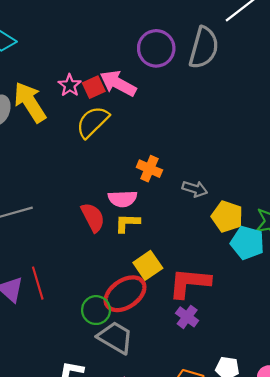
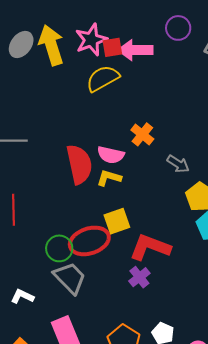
purple circle: (156, 48) -> (178, 28), size x0.7
pink arrow: (118, 83) -> (135, 50), turned -44
pink star: (70, 85) -> (91, 40), size x1.5
red semicircle: (93, 217) -> (79, 164), size x1.4

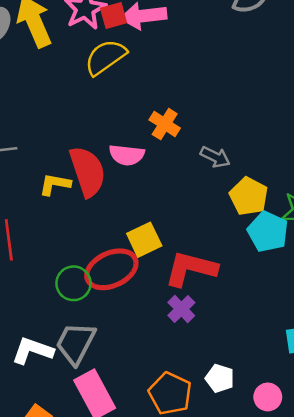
yellow L-shape: (109, 178) -> (55, 184), moved
gray trapezoid: (70, 278) -> (76, 343), moved, turned -102
white L-shape: (22, 296) -> (33, 351), size x1.4

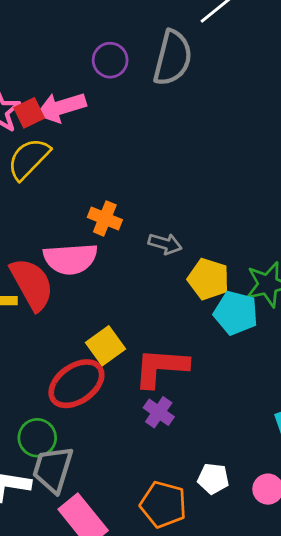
pink semicircle: (127, 155) -> (70, 259), size x1.4
green circle: (74, 283) -> (37, 438), moved

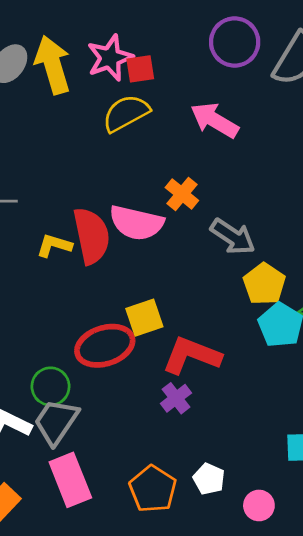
purple circle: (110, 60) -> (235, 42), size x1.4
pink arrow: (61, 107) -> (214, 120), moved, turned 30
gray arrow: (165, 244) -> (233, 237), size x1.4

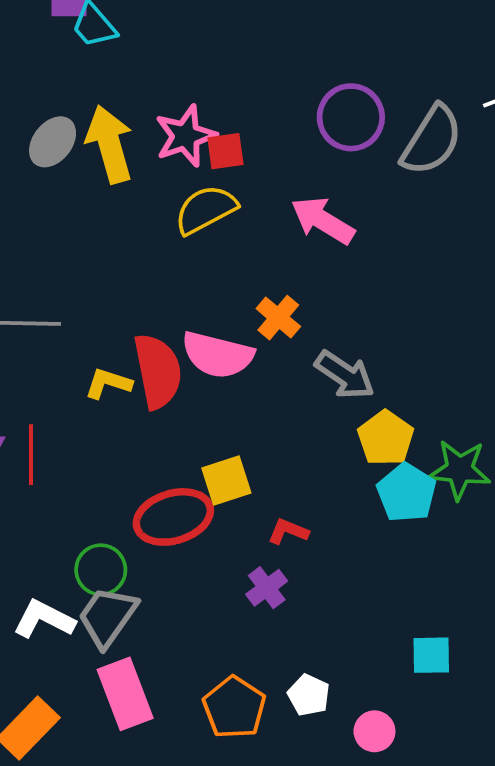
red L-shape: (192, 355) -> (288, 531), size x0.5

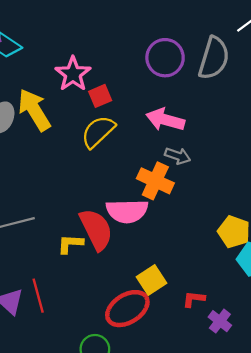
pink star: (185, 136) -> (73, 74), moved
orange cross: (278, 318) -> (155, 181), size x1.4
gray arrow: (345, 375) -> (178, 156), moved, size x0.7
purple cross: (267, 588) -> (220, 321), moved

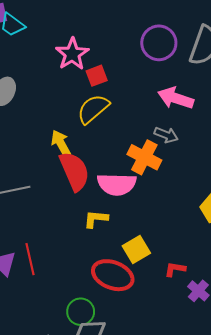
yellow arrow: (34, 110) -> (61, 143), moved, size x0.7
pink arrow: (165, 120) -> (176, 98), moved
red semicircle: (96, 229) -> (74, 171), moved
yellow L-shape: (70, 244) -> (96, 219), moved
red ellipse: (127, 309) -> (113, 275), turned 51

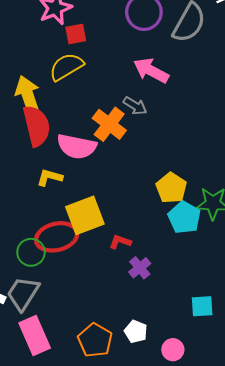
yellow arrow: (61, 143) -> (28, 96), size x1.4
yellow square: (136, 250) -> (85, 215), size x1.4
red ellipse: (113, 275) -> (57, 237), turned -45
green circle: (81, 312) -> (31, 252), moved

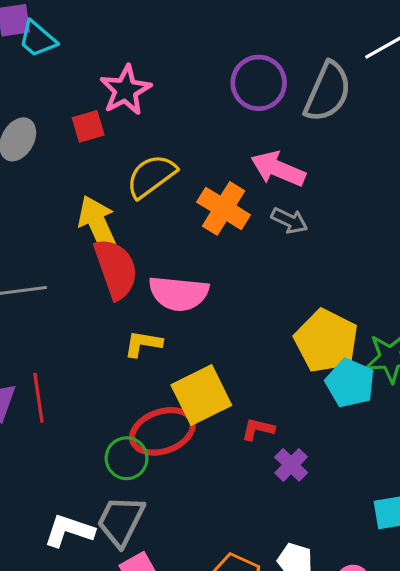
red square: (76, 34) -> (88, 126), moved
gray arrow: (135, 106) -> (289, 221), moved
orange cross: (109, 124) -> (224, 208), moved
yellow pentagon: (171, 188) -> (326, 341), size x1.4

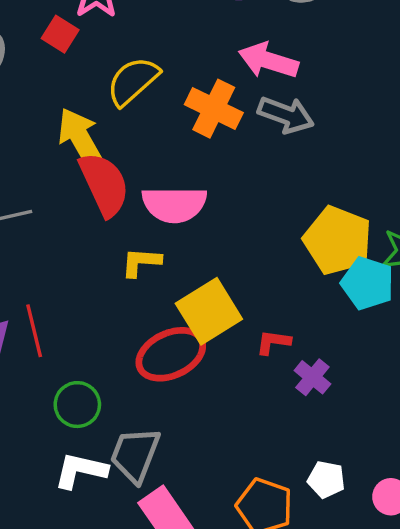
red square: (88, 126) -> (60, 34), turned -36
gray arrow: (289, 221) -> (286, 115), size x1.4
green circle: (127, 458) -> (77, 405), moved

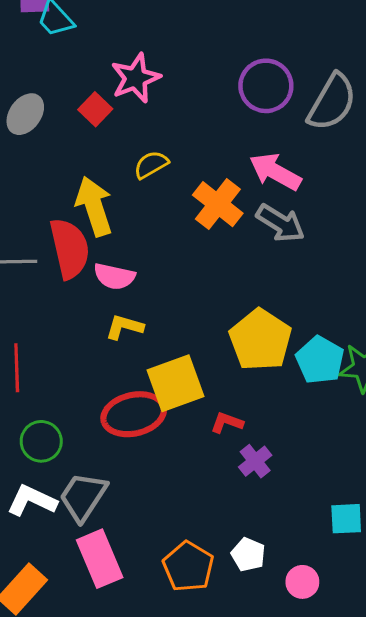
yellow semicircle: (133, 81) -> (151, 165), size x0.7
red semicircle: (104, 184) -> (70, 248), moved
pink semicircle: (174, 204) -> (114, 276), moved, size x0.7
yellow pentagon: (338, 240) -> (260, 340), moved
cyan pentagon: (368, 283) -> (320, 360), moved

